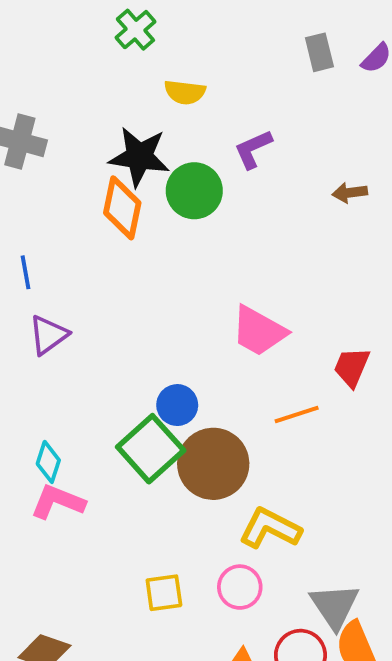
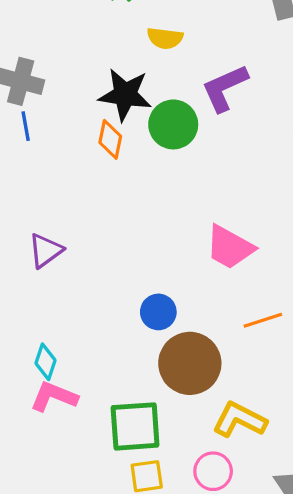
purple L-shape: (253, 149) -> (225, 88), size x1.4
orange diamond: (122, 208) -> (110, 139), size x0.7
blue line: (26, 272) -> (26, 126), moved
green square: (151, 449) -> (135, 426), moved, turned 38

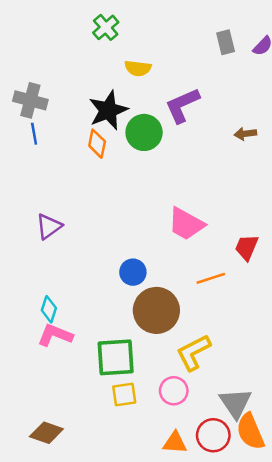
black star: (125, 95) -> (108, 110), turned -30
yellow L-shape: (240, 420) -> (193, 352), turned -54

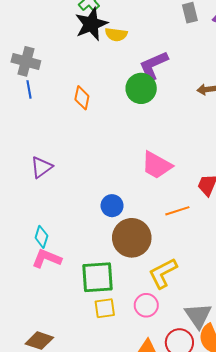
black star: (108, 110) -> (91, 24), moved
green circle: (144, 132) -> (141, 88), moved

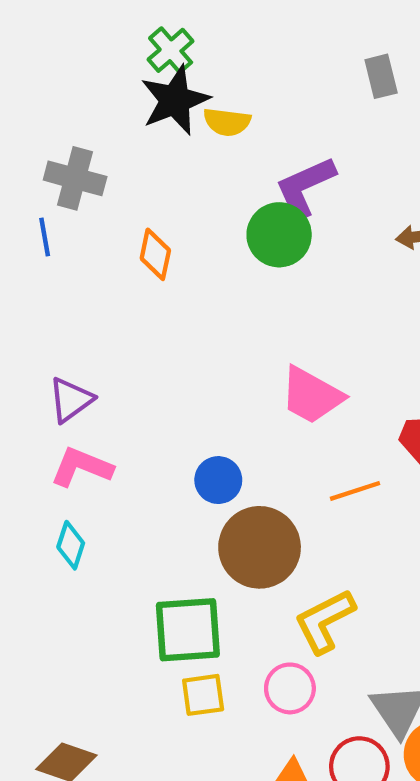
gray cross: (26, 61) -> (75, 178), moved
pink L-shape: (47, 259) -> (82, 467), moved

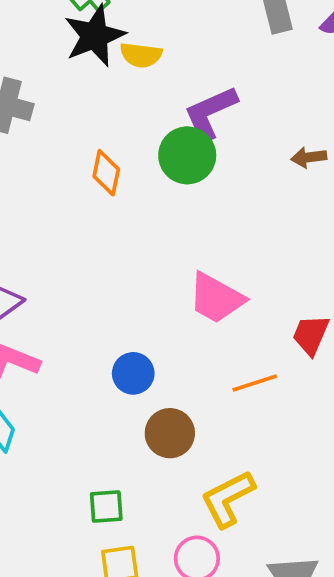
orange diamond: (155, 254) -> (106, 173), moved
brown circle: (260, 547) -> (170, 433), size x0.7
green square: (188, 630) -> (106, 506), size x0.6

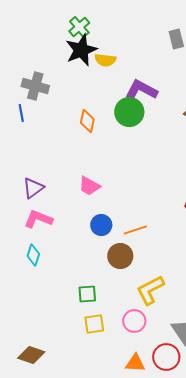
purple L-shape: (210, 113) -> (141, 90), turned 52
pink trapezoid: (216, 298) -> (89, 186), moved, size x0.7
orange line: (255, 383) -> (135, 230), moved

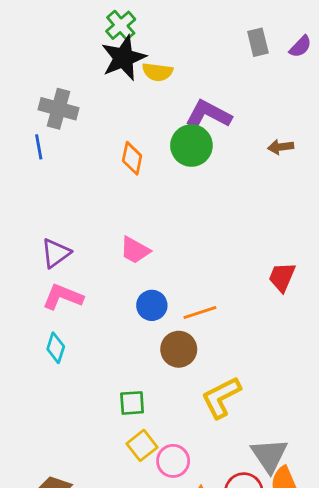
pink circle: (134, 321) -> (173, 461), moved
yellow square: (94, 324) -> (142, 445), turned -30

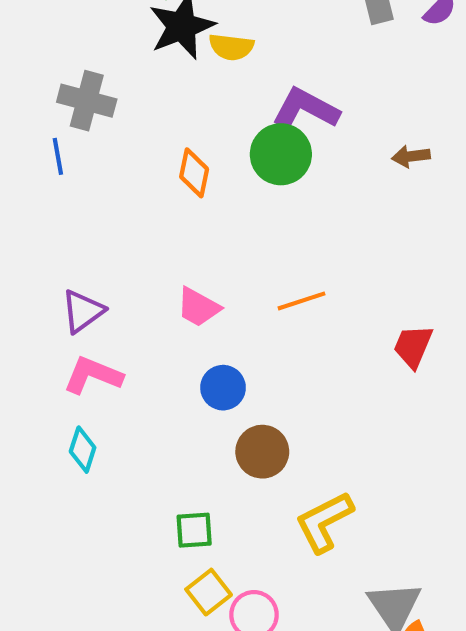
orange line: (200, 312) -> (301, 301), moved

